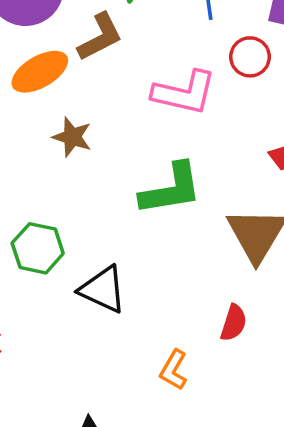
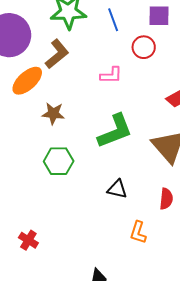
pink L-shape: (184, 93) -> (111, 75), size x0.6
green hexagon: (38, 248) -> (59, 161), moved
black triangle: (103, 289) -> (117, 189), moved, size x0.7

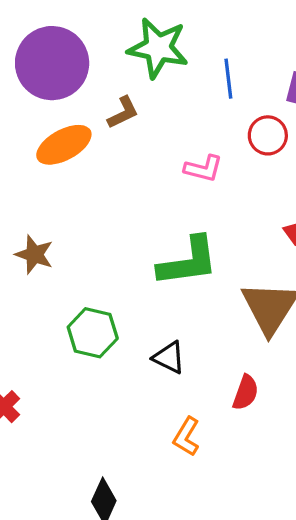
brown L-shape: (57, 54) -> (123, 113), size x0.7
brown star: (53, 114) -> (34, 254), moved
green hexagon: (59, 161) -> (93, 333), moved

